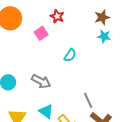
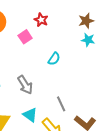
gray arrow: (41, 81) -> (25, 85), turned 30
gray line: (88, 100) -> (61, 104), moved

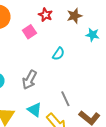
brown star: (86, 21) -> (74, 16), moved
gray arrow: (25, 85) -> (29, 80), turned 60

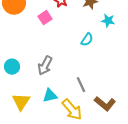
cyan semicircle: (58, 54) -> (87, 40), moved
cyan triangle: (34, 110) -> (50, 96), turned -49

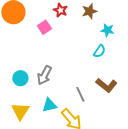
cyan semicircle: (87, 40) -> (99, 51), moved
cyan circle: (12, 67) -> (20, 78), moved
brown L-shape: (105, 104) -> (106, 85), moved

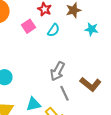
cyan semicircle: (99, 51) -> (54, 30), moved
gray arrow: (44, 75) -> (58, 71), moved

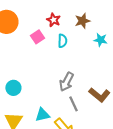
cyan semicircle: (54, 30) -> (62, 41), turned -32

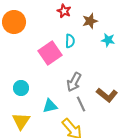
red star: (53, 20) -> (64, 11), moved
pink square: (37, 37) -> (50, 53), moved, size x1.6
cyan triangle: (42, 115) -> (50, 106), moved

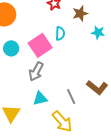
gray arrow: (74, 82) -> (36, 71), moved
cyan circle: (21, 88) -> (11, 48), moved

